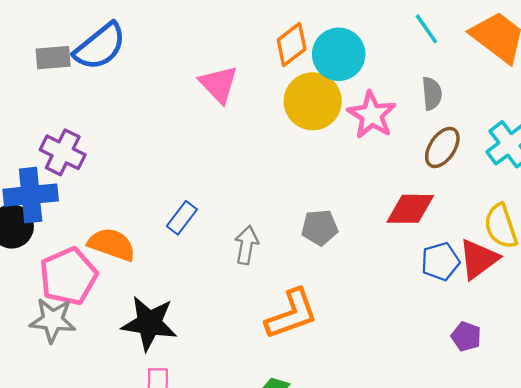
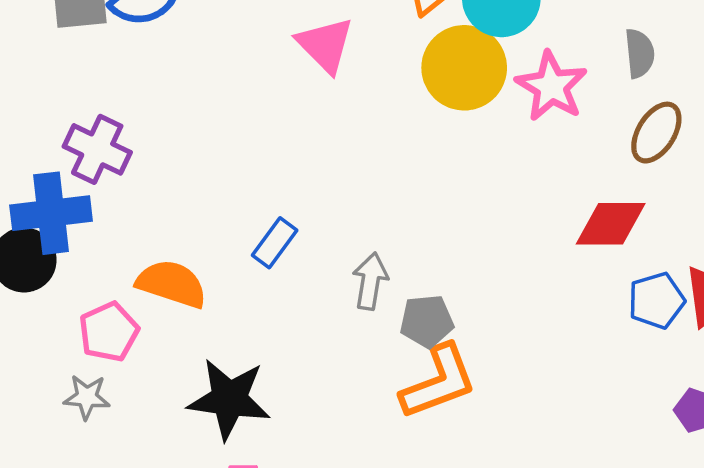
gray pentagon: (320, 227) -> (427, 321), moved
pink pentagon: (68, 276) -> (109, 332), size x0.7
gray star: (53, 320) -> (87, 397), size x0.7

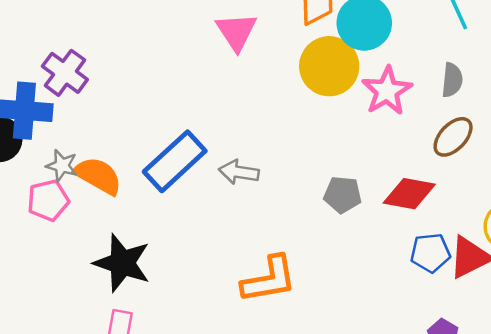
blue rectangle: (275, 243) -> (175, 161), size x1.8
gray arrow: (370, 281) -> (239, 172), moved, turned -102
gray pentagon: (427, 321) -> (343, 195), moved
gray star: (87, 397) -> (62, 166), moved

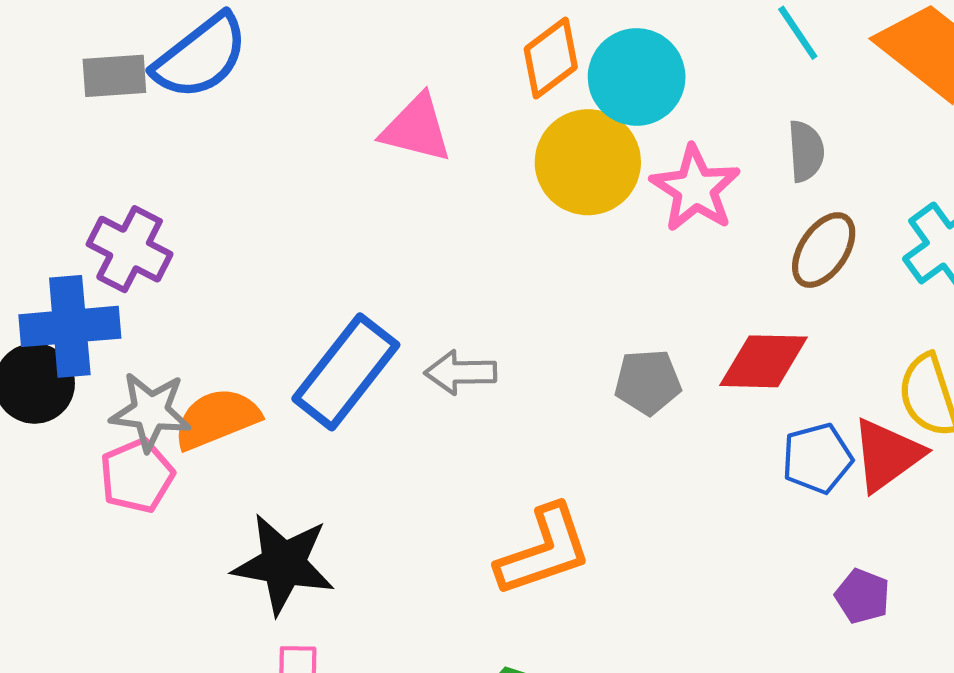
pink triangle: (236, 32) -> (416, 128), turned -33
gray star: (62, 166) -> (151, 411), size x1.4
orange semicircle: (98, 176) -> (217, 419), turned -42

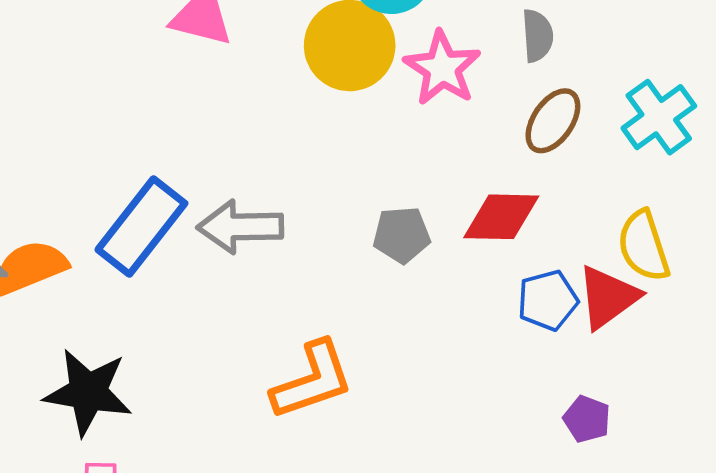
gray arrow: (461, 372) -> (240, 227), size x1.4

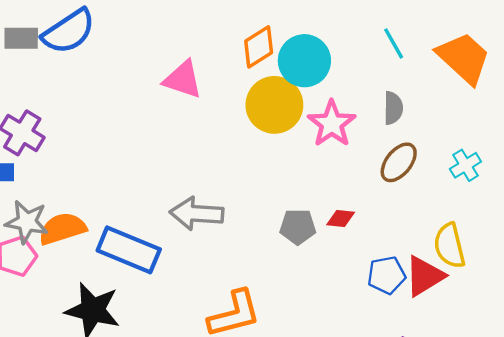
cyan cross: (659, 117) -> (465, 165), size x0.7
red diamond: (501, 217) -> (341, 219), moved, size x0.6
blue rectangle: (141, 227) -> (129, 250), moved, turned 70

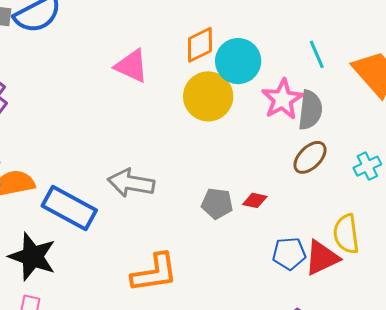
gray semicircle: (393, 108) -> (310, 110), size x1.4
pink star: (332, 124) -> (282, 99), moved

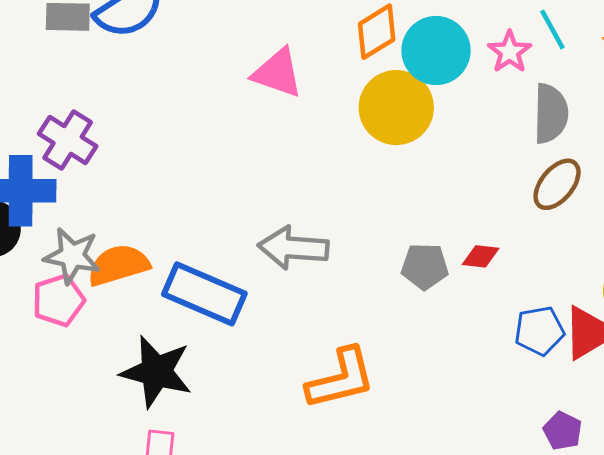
pink star: (282, 99) -> (510, 52), moved, size x0.7

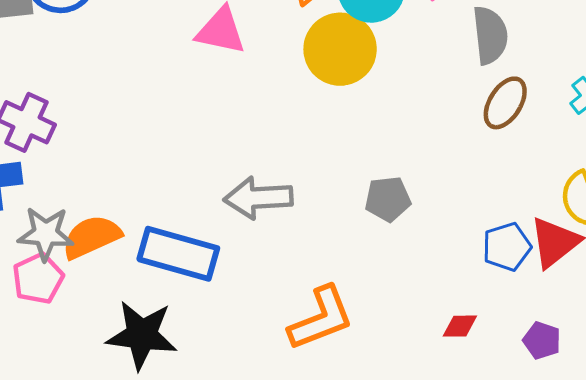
red diamond: (481, 256) -> (460, 326), moved

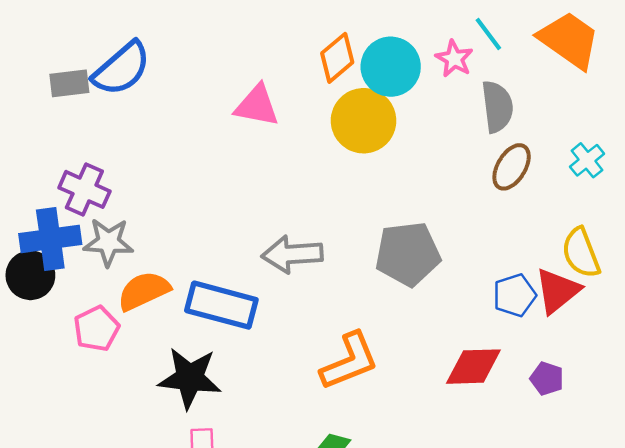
gray pentagon: (388, 199) -> (408, 254), size x1.6
gray star: (46, 234) -> (108, 242), moved
red diamond: (460, 326) -> (473, 367), size x1.8

